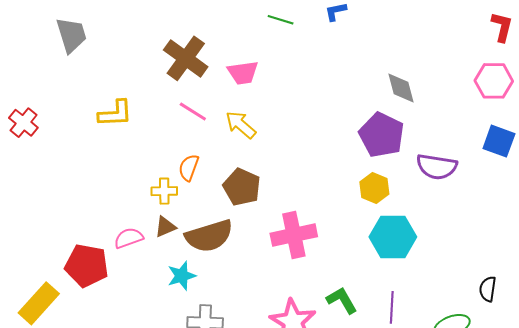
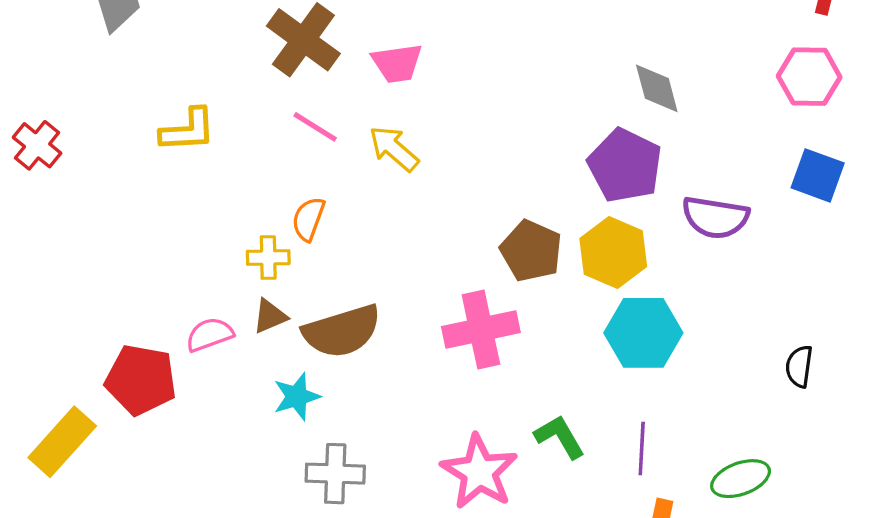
brown pentagon: (242, 187) -> (531, 251), moved
yellow hexagon: (374, 188) -> (613, 252), size x1.4
black semicircle: (488, 289) -> (799, 366), moved

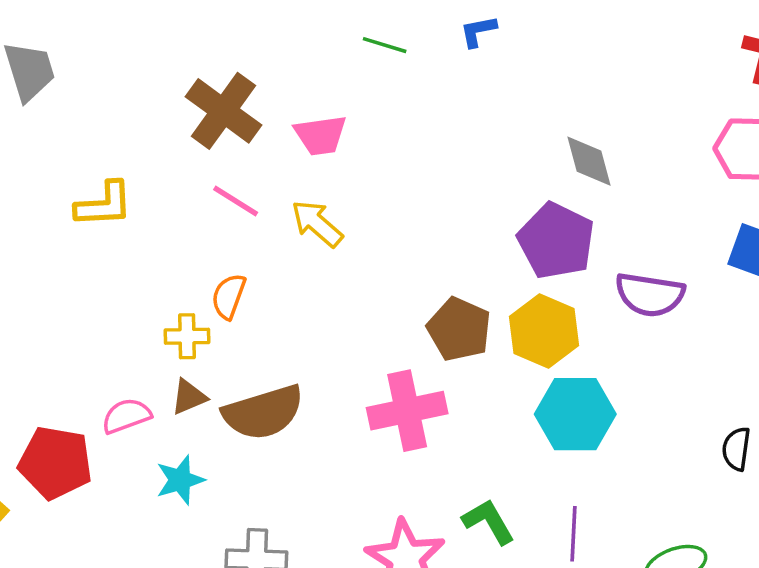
cyan star: (297, 397) -> (180, 480), moved

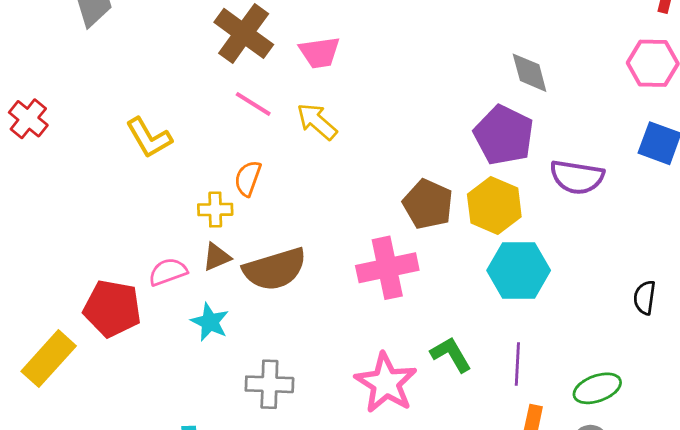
yellow L-shape: (104, 204) -> (149, 138), moved, turned 63
cyan star: (180, 480) -> (210, 322), turned -30

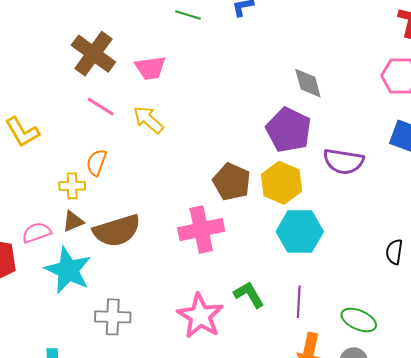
cyan star: (210, 322) -> (68, 270), size x1.6
green ellipse: (597, 388) -> (359, 320), turned 44

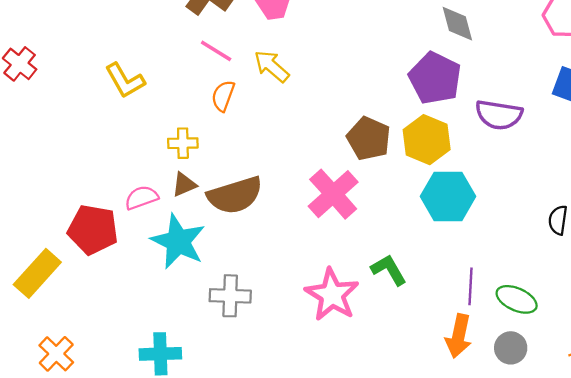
orange semicircle: (97, 162) -> (223, 96), moved
pink cross: (201, 230) -> (333, 194), turned -30
purple line: (299, 302) -> (470, 286), moved

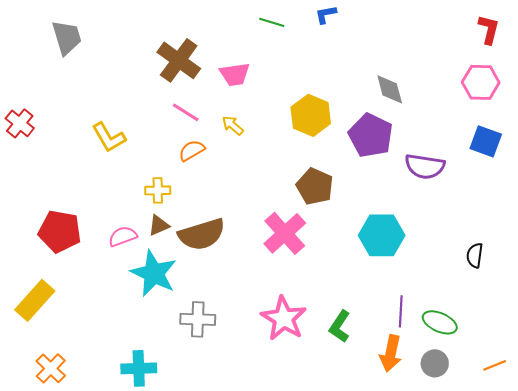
yellow arrow: (272, 66) -> (233, 125), size x0.7
orange semicircle: (223, 96) -> (192, 150), turned 40
yellow hexagon: (427, 140) -> (311, 115), moved
red pentagon: (93, 230) -> (60, 231), moved
green L-shape: (389, 270) -> (340, 326), moved, turned -116

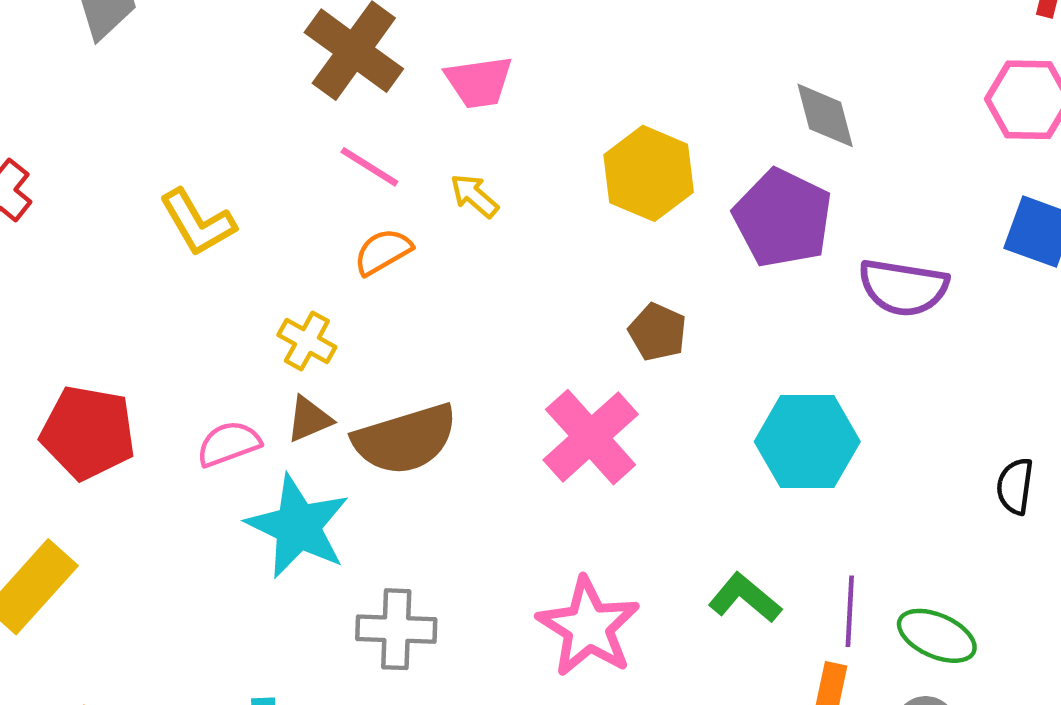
brown pentagon: (315, 186) -> (658, 332), size x0.7
yellow cross: (158, 190) -> (307, 341), turned 30
green L-shape: (340, 326) -> (745, 598), moved, turned 96

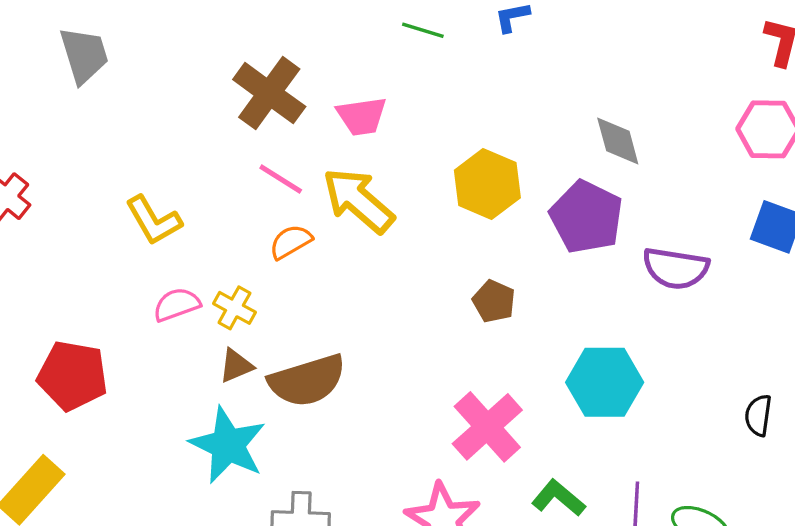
yellow arrow: (474, 196) -> (358, 200), size x2.0
pink cross: (591, 437) -> (487, 427), moved
pink semicircle: (229, 444) -> (177, 305), moved

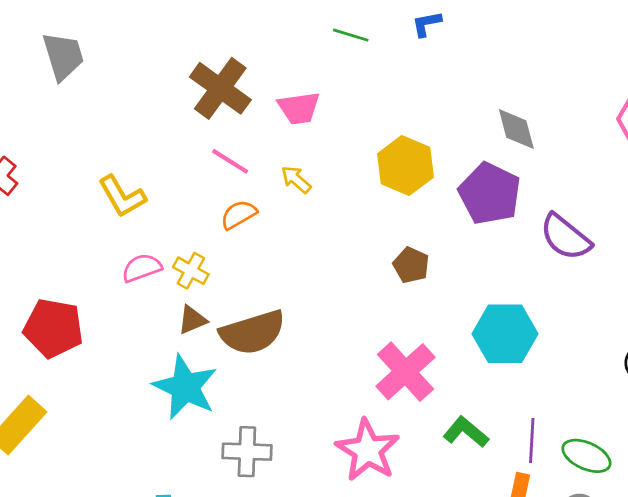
yellow arrow: (358, 200) -> (296, 180), size x0.5
purple semicircle: (676, 268) -> (565, 237), turned 30

